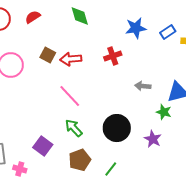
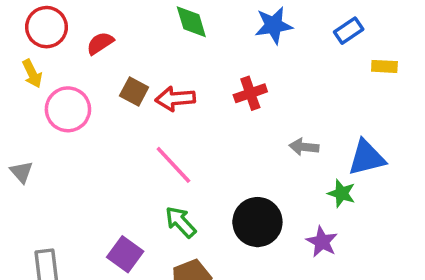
red semicircle: (33, 17) -> (100, 43), moved
blue star: (136, 28) -> (274, 25), moved
blue rectangle: (168, 32) -> (349, 31), moved

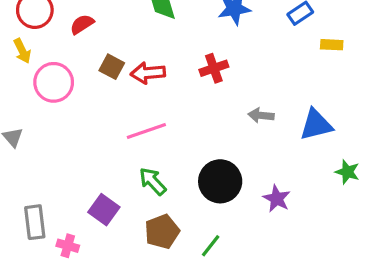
pink line: (173, 165) -> (146, 131), turned -66
green star: (342, 193) -> (347, 172), moved

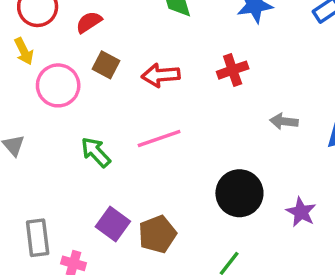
brown square: (112, 67) -> (106, 65), moved
green arrow: (153, 181) -> (96, 152), moved
brown pentagon: (162, 232) -> (157, 234), moved

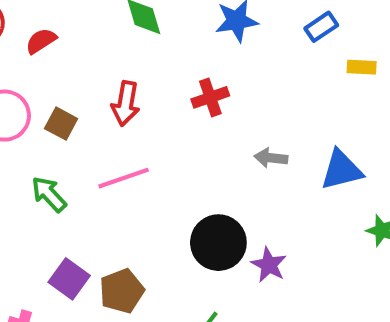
brown square: (106, 65) -> (61, 124), moved
red arrow: (161, 75) -> (126, 103), turned -75
purple star: (301, 212) -> (269, 265), moved

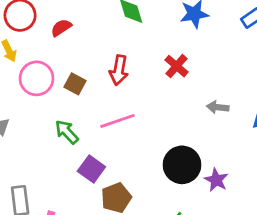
red cross: (210, 97) -> (176, 66), turned -30
purple square: (69, 279) -> (91, 169), moved

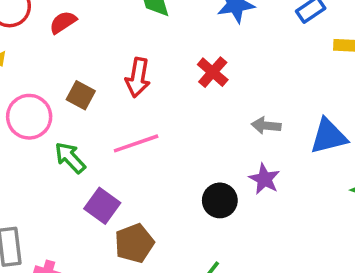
pink circle: (37, 78) -> (29, 117), moved
black circle: (182, 165) -> (220, 200), size x0.7
purple star: (216, 180) -> (264, 179), moved

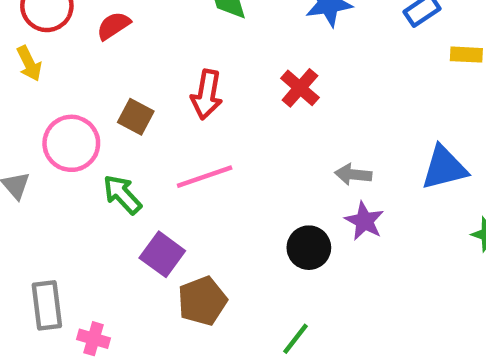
gray arrow: (266, 126) -> (353, 174), moved

